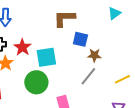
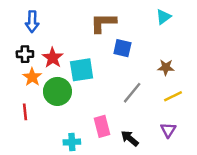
brown star: (94, 55) -> (166, 67), moved
green circle: (36, 82) -> (57, 91), moved

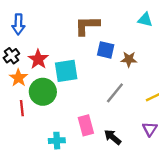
cyan triangle: (163, 17) -> (145, 20), turned 49
black cross: (25, 54) -> (11, 56), turned -35
brown star: (166, 67) -> (129, 59), moved
red line: (25, 112) -> (22, 108), moved

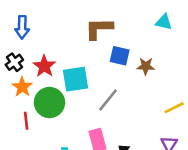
gray line: (115, 93) -> (108, 100), moved

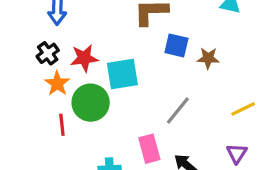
red star: (44, 66) -> (84, 58), turned 30
gray line: (108, 100) -> (178, 111), moved

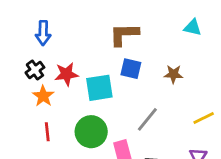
blue square: (176, 45) -> (131, 69), moved
green circle: (91, 103) -> (91, 132), moved

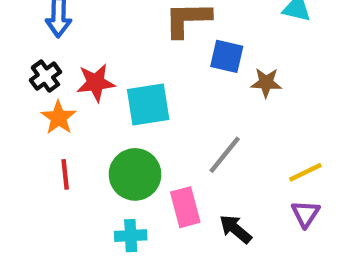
blue square: (131, 69) -> (227, 56), moved
yellow line: (204, 118) -> (305, 172), moved

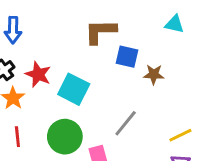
red star: (96, 83) -> (38, 74), turned 30
cyan square: (148, 104) -> (74, 89), turned 36

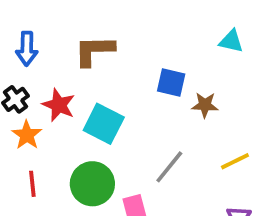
brown L-shape: (100, 31) -> (94, 51), moved
yellow line: (180, 135) -> (235, 161), moved

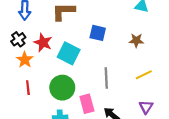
blue square: (171, 82) -> (98, 33), moved
brown star: (205, 105) -> (136, 40), moved
gray line: (169, 167) -> (106, 78), turned -42

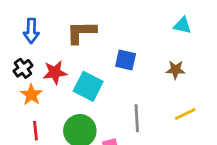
red star: (43, 43) -> (55, 72), turned -30

